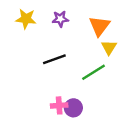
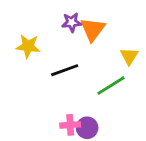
yellow star: (26, 19) -> (28, 46), moved
orange triangle: (99, 26) -> (93, 29), moved

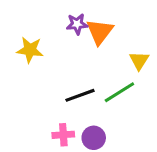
black line: (65, 70) -> (80, 95), moved
pink cross: (70, 125) -> (63, 135), moved

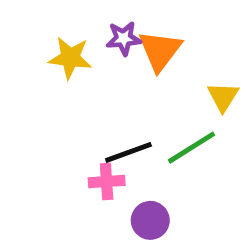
yellow star: (30, 50) -> (70, 58), moved
pink cross: (63, 135) -> (107, 182), moved

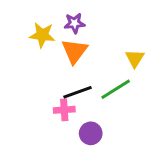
orange triangle: (160, 51) -> (75, 51), moved

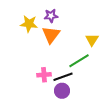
black line: (77, 92) -> (63, 77), moved

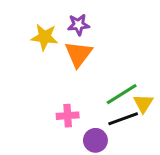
yellow triangle: (92, 40) -> (143, 103), moved
black line: (63, 77) -> (123, 119), moved

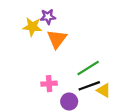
purple star: (78, 25) -> (48, 17), moved
yellow triangle: (143, 103) -> (104, 90), moved, turned -32

